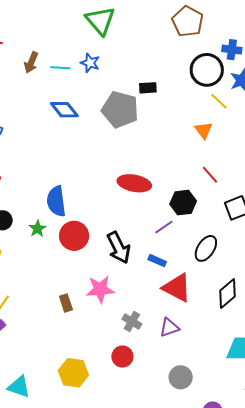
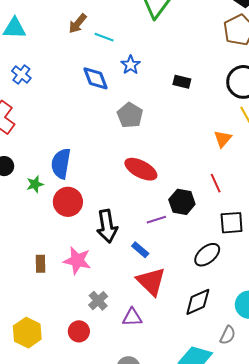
blue star: (90, 63) -> (131, 65), moved
gray pentagon: (120, 110) -> (130, 115), moved, size x0.7
black ellipse: (206, 248) -> (207, 255), moved

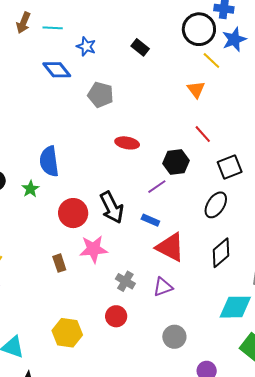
black rectangle: (182, 82) -> (140, 47), turned 42
red ellipse: (141, 169) -> (127, 143), size x0.7
red circle: (68, 202) -> (73, 213), moved

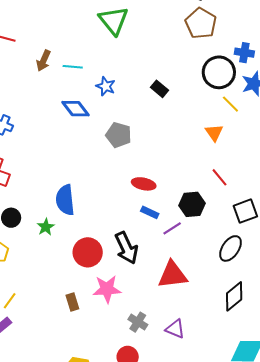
blue rectangle: (150, 220) -> (150, 212), moved
red triangle: (170, 247) -> (173, 275), moved, turned -36
purple triangle: (163, 287) -> (175, 329), turned 40

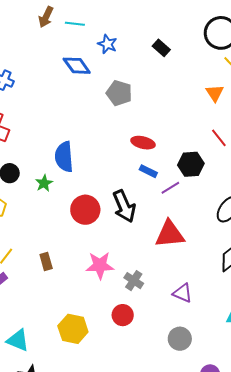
pink star: (107, 289) -> (100, 265), moved
brown rectangle: (72, 302) -> (46, 262), moved
purple triangle: (175, 329) -> (183, 293), moved

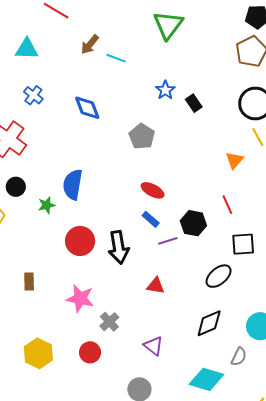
blue star: (107, 44) -> (165, 90), moved
blue diamond: (77, 66) -> (87, 108), moved
red triangle: (170, 234) -> (156, 286), size x0.6

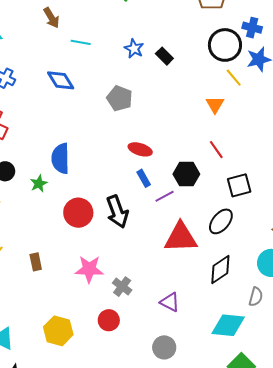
brown arrow: (90, 44) -> (51, 18), turned -60
cyan line: (116, 58) -> (81, 42), moved
blue rectangle: (151, 219) -> (144, 178), turned 30
red triangle: (156, 286) -> (181, 237), moved, size x1.8

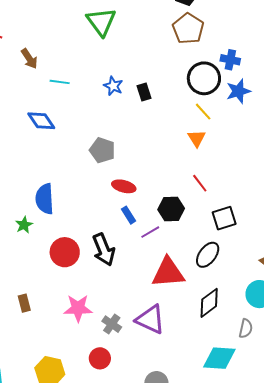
black rectangle: (164, 56) -> (144, 92), turned 30
yellow line: (234, 78) -> (203, 112), moved
gray pentagon: (120, 98) -> (102, 150), moved
purple triangle: (170, 302) -> (150, 319), moved, size x1.5

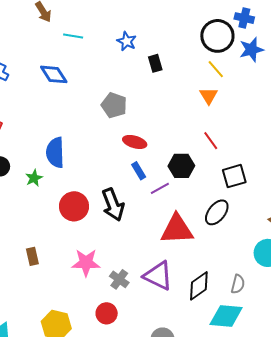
black rectangle: (144, 92) -> (155, 63), moved
black diamond: (209, 303) -> (199, 286), moved
gray semicircle: (246, 329) -> (238, 284), moved

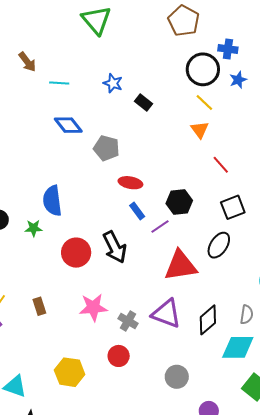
blue star: (251, 50) -> (238, 80), size x0.7
black rectangle: (155, 63) -> (144, 103), turned -30
blue diamond: (54, 74) -> (68, 125), moved
red line: (211, 141) -> (221, 165), moved
green star: (34, 178) -> (34, 228), turned 30

